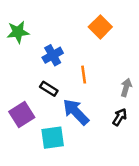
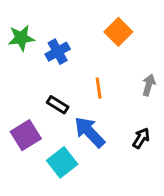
blue cross: (53, 55) -> (58, 52), moved
gray arrow: (126, 87) -> (149, 85), moved
cyan square: (53, 138) -> (62, 162), turned -30

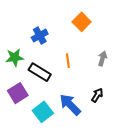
green star: (21, 38) -> (15, 57), moved
black rectangle: (58, 105) -> (40, 72), size x1.5
blue arrow: (89, 132) -> (70, 105), moved

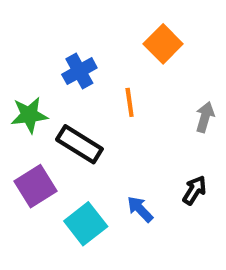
orange line: (68, 61) -> (130, 102), moved
blue arrow: (70, 105) -> (140, 209), size x0.6

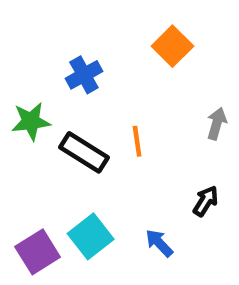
orange line: (130, 102) -> (137, 141), moved
purple square: (35, 186) -> (38, 252), moved
blue arrow: (140, 209) -> (159, 243), moved

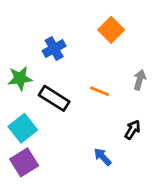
orange line: (137, 141) -> (100, 91), moved, turned -60
cyan square: (91, 236) -> (23, 128), moved

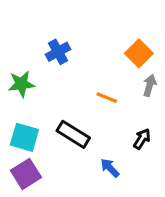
orange square: (111, 30) -> (139, 53), moved
black rectangle: (54, 98) -> (73, 134), moved
cyan square: (23, 128) -> (24, 137), turned -36

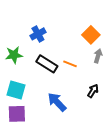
black rectangle: (73, 134) -> (47, 64), moved
blue arrow: (110, 168) -> (57, 102), moved, size x1.5
purple square: (26, 174) -> (17, 114), turned 30

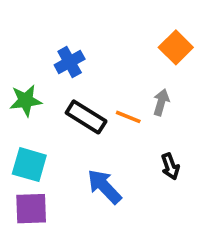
orange square: (91, 35) -> (176, 47), moved
gray arrow: (98, 56) -> (161, 102), moved
black arrow: (93, 91) -> (170, 166), turned 128

